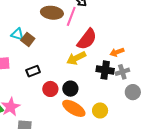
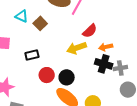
brown square: (28, 39) -> (40, 23), moved
red semicircle: (87, 39) -> (90, 31), size x0.7
orange arrow: (117, 52) -> (106, 47), moved

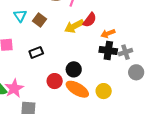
cyan triangle: (22, 16) -> (20, 16), turned 40
yellow arrow: (77, 48) -> (74, 26), moved
red circle: (47, 75) -> (55, 81), moved

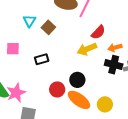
yellow arrow: (74, 26) -> (87, 49), moved

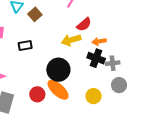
black circle: (77, 80) -> (58, 70), size x1.5
red circle: (57, 89) -> (37, 94), moved
yellow circle: (105, 104) -> (94, 96), moved

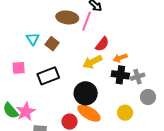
black rectangle: (25, 46) -> (48, 76), size x1.5

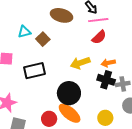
pink line: (87, 21) -> (98, 20), moved, turned 54
cyan triangle: (33, 39) -> (24, 32), turned 40
red semicircle: (102, 44) -> (99, 37), moved

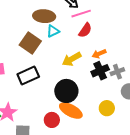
cyan triangle: (24, 32) -> (53, 31), moved
brown square: (43, 39) -> (30, 43), size x1.5
black cross: (106, 80) -> (100, 71), turned -30

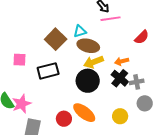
brown ellipse: (44, 16) -> (88, 46), moved
red semicircle: (85, 30) -> (142, 37), moved
black cross: (100, 71) -> (120, 78), turned -36
black circle: (66, 91) -> (88, 81), moved

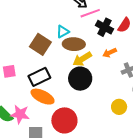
black cross: (120, 78) -> (105, 27), moved
pink star: (22, 104) -> (20, 114), turned -30
orange ellipse: (84, 113) -> (43, 97), moved
red circle: (64, 119) -> (64, 120), size x1.6

